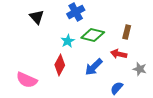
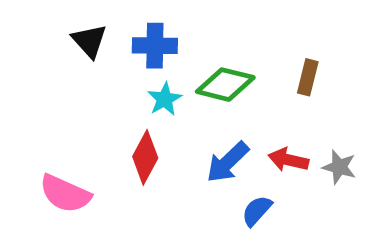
blue cross: (76, 12) -> (155, 46), moved, turned 30
red arrow: (119, 54) -> (288, 160), moved
blue semicircle: (117, 88) -> (257, 211), moved

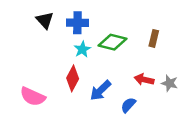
blue arrow: (228, 162) -> (100, 90), moved

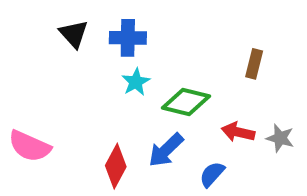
green diamond: (113, 42) -> (186, 102), moved
red diamond: (73, 78) -> (116, 166), moved
pink semicircle: (33, 97) -> (30, 146), moved

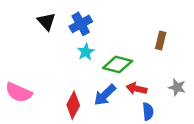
blue cross: (128, 38) -> (81, 24), turned -30
red arrow: (238, 132) -> (137, 89), moved
blue semicircle: (212, 174) -> (148, 111), moved, turned 132

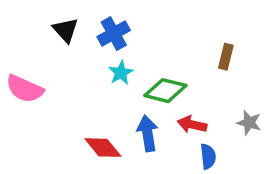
pink semicircle: (19, 92) -> (25, 89), moved
blue arrow: (105, 95) -> (148, 133), turned 125
red diamond: (73, 105) -> (103, 148), turned -68

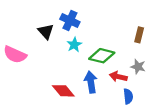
black triangle: (66, 30) -> (46, 32), moved
blue cross: (114, 34) -> (70, 21), turned -36
gray star: (249, 123) -> (138, 67), moved

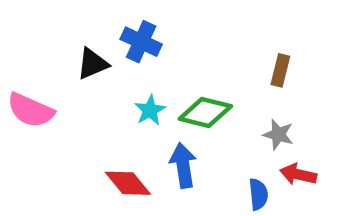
black triangle: (46, 32) -> (92, 64), turned 49
cyan star: (74, 45) -> (150, 110), moved
red arrow: (118, 77) -> (298, 174), moved

